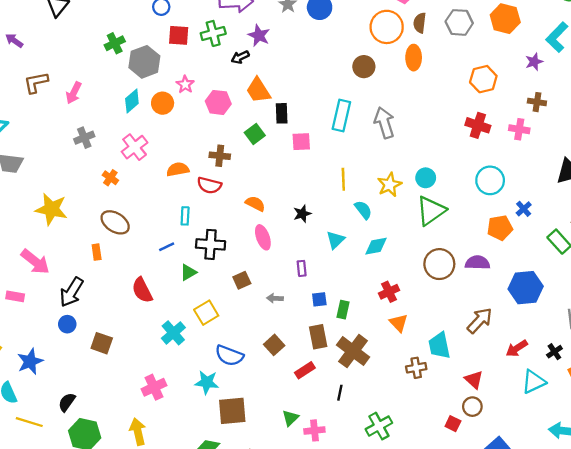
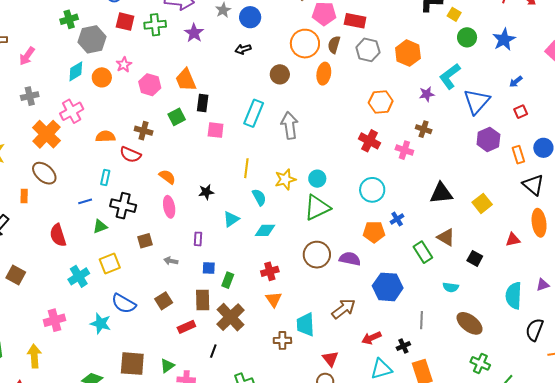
black arrow: (240, 57) -> (243, 49), moved
orange cross: (110, 178) -> (46, 134), size x2.0
brown square: (232, 411) -> (132, 364), moved

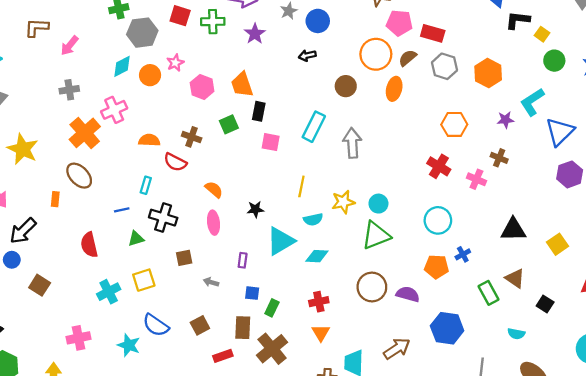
brown semicircle: (334, 45) -> (408, 58), turned 30
cyan semicircle: (259, 197) -> (313, 219), turned 102
cyan triangle: (231, 219) -> (281, 241), size x1.6

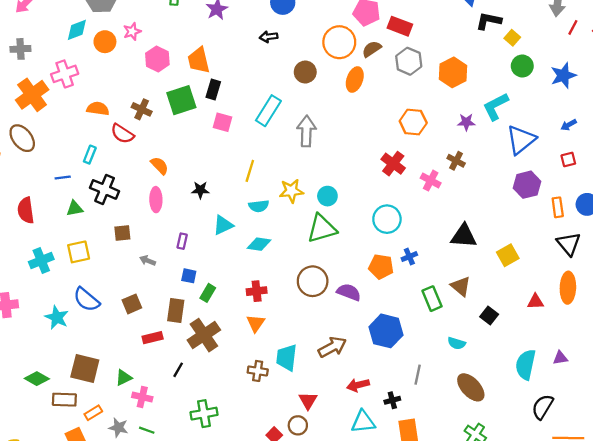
green square: (229, 124) -> (181, 100), size x1.5
cyan triangle: (281, 241) -> (223, 225), size x0.7

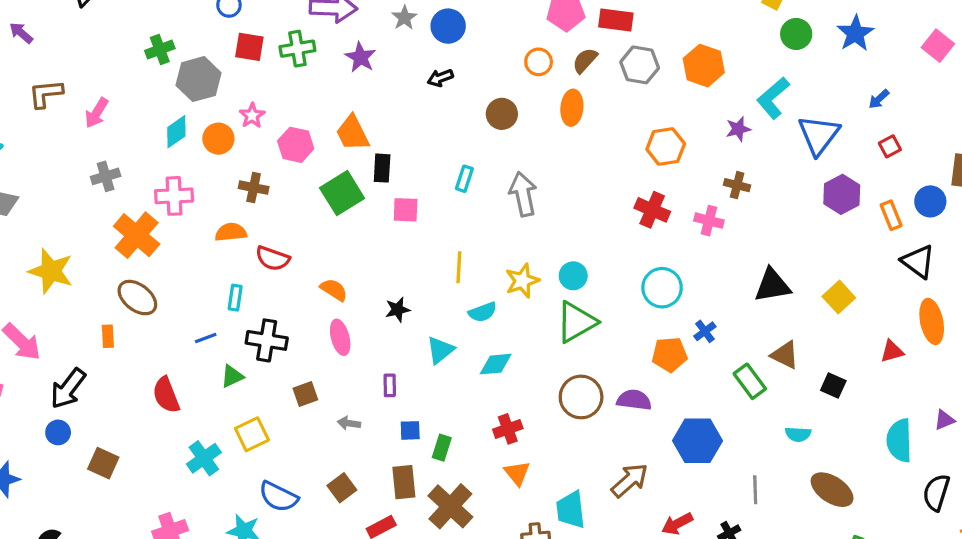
orange circle: (339, 42) -> (539, 62), size x0.6
pink cross: (65, 74) -> (174, 196), turned 30
brown cross: (142, 109) -> (254, 188), moved
cyan rectangle: (268, 111) -> (464, 179), size x0.6

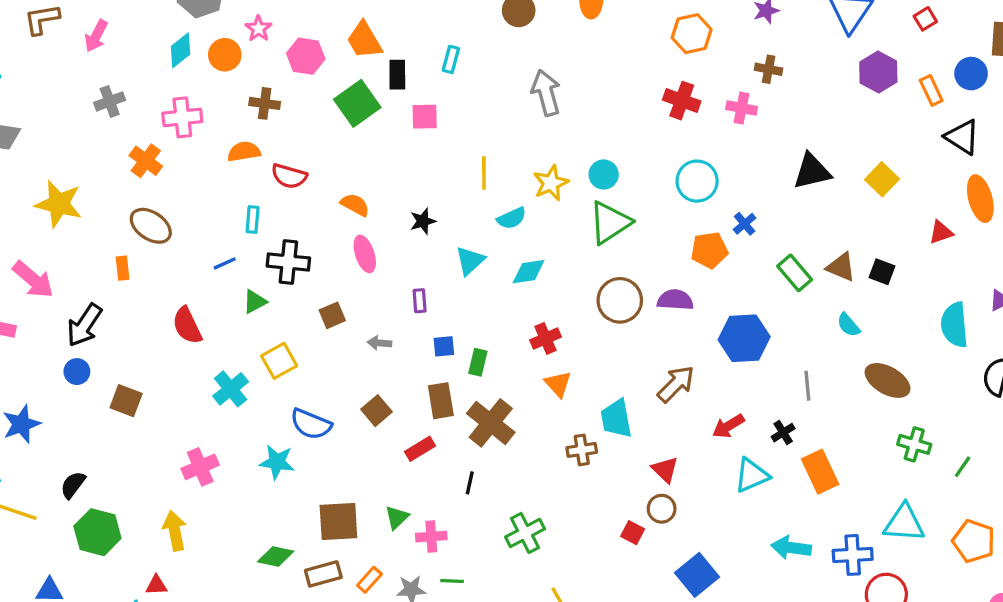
cyan rectangle: (464, 179) -> (451, 59), moved
orange cross: (137, 235) -> (146, 161), size x0.7
brown triangle: (785, 355) -> (841, 267), moved
cyan semicircle: (798, 434) -> (848, 325), turned 50

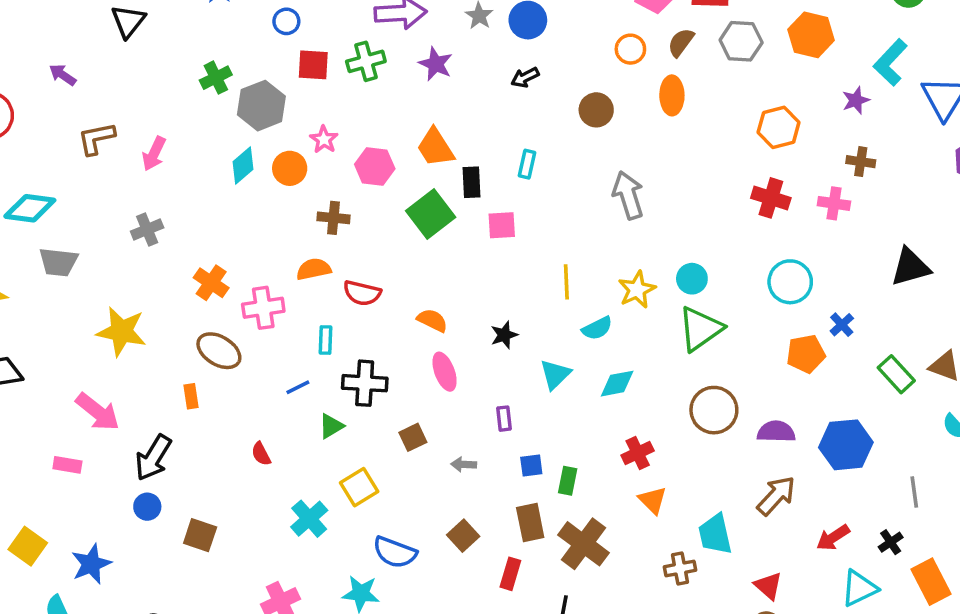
gray cross: (110, 101) -> (147, 229), moved
pink cross: (182, 117) -> (263, 308), moved
purple semicircle: (675, 300) -> (776, 432), moved
red semicircle: (187, 325) -> (261, 454), size x0.6
red rectangle: (420, 449) -> (510, 574), turned -40

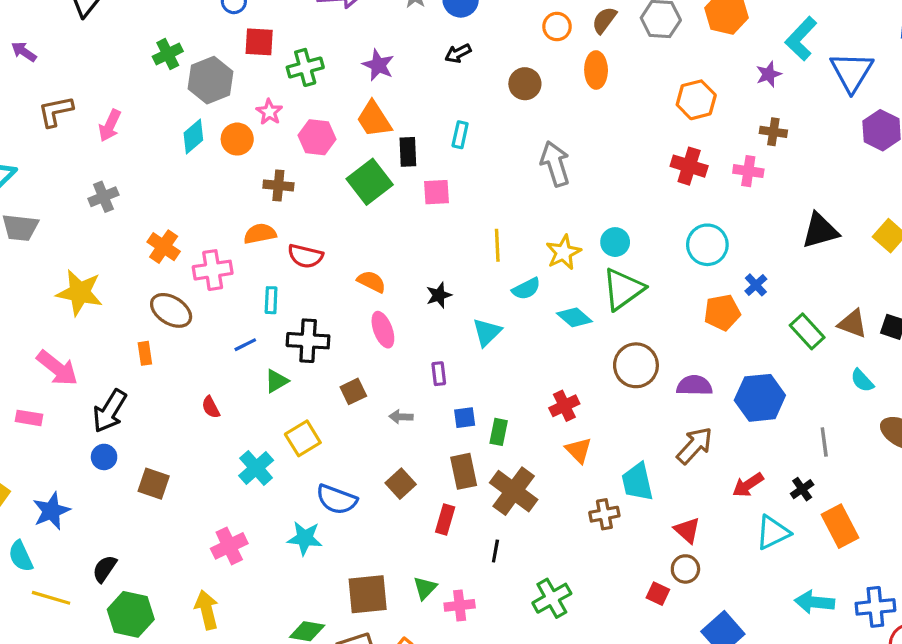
green cross: (366, 61) -> (305, 67), moved
purple star: (436, 64) -> (378, 65), moved
cyan diamond: (617, 384) -> (574, 317), moved, turned 52

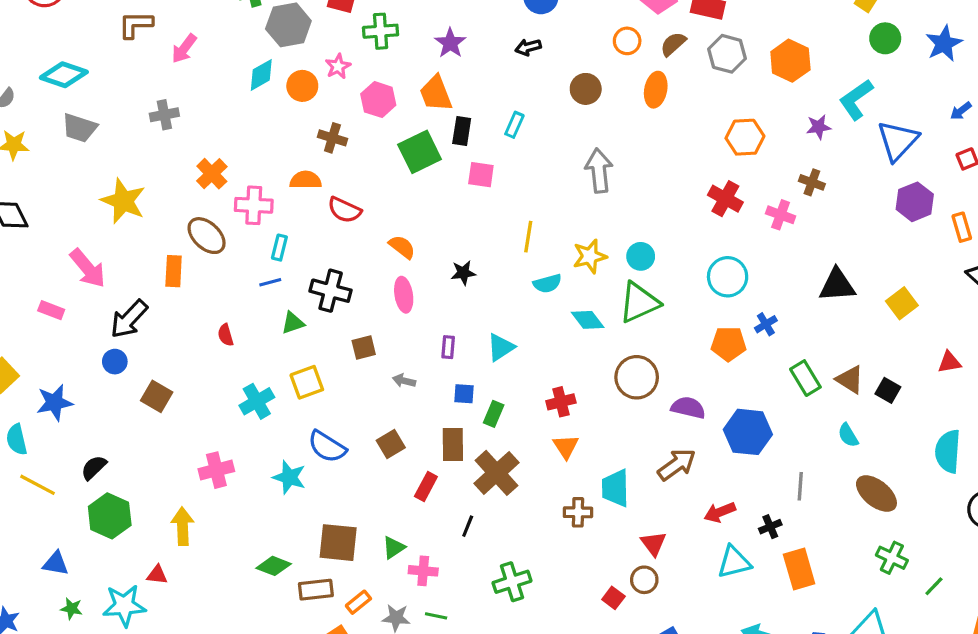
cyan rectangle: (271, 300) -> (279, 248), moved
cyan triangle: (487, 332) -> (501, 347), moved
orange rectangle: (145, 353) -> (174, 271), size x1.4

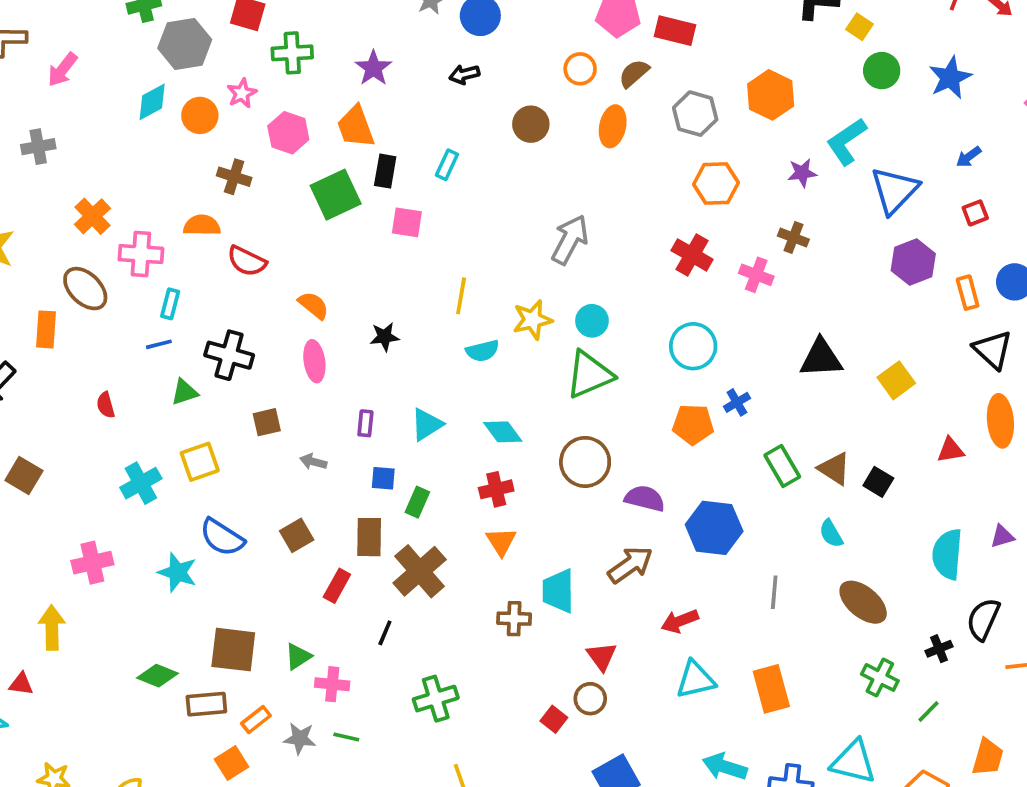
gray hexagon: (727, 54) -> (695, 114), moved
gray arrow: (599, 171) -> (570, 240), moved, turned 33
cyan diamond: (588, 320) -> (503, 432), moved
black cross: (770, 527) -> (939, 649), moved

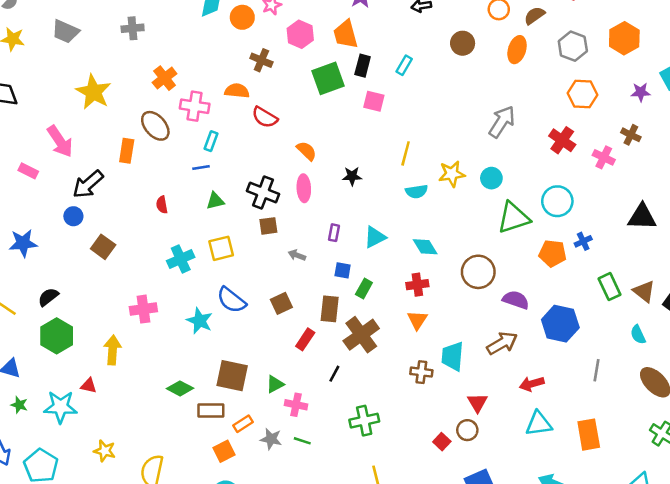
gray arrow: (570, 240) -> (502, 122), moved
black cross: (229, 355) -> (263, 193), moved
green triangle: (589, 375) -> (514, 218), moved

